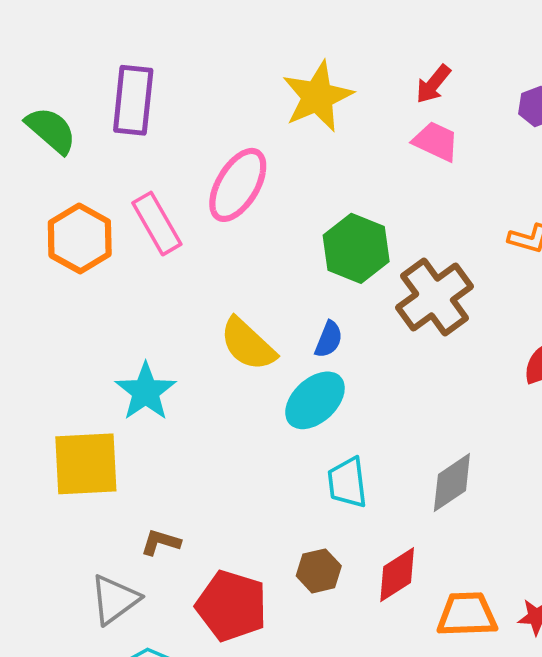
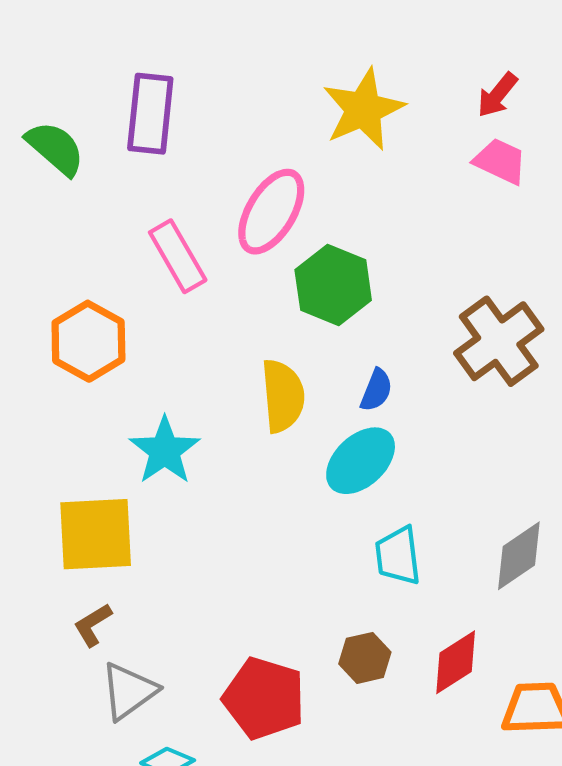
orange hexagon: (80, 238) -> (88, 341), moved
green hexagon: (356, 248) -> (333, 285), moved
yellow semicircle: (248, 344) -> (283, 396), turned -138
brown L-shape: (161, 542) -> (93, 625), moved, turned -48

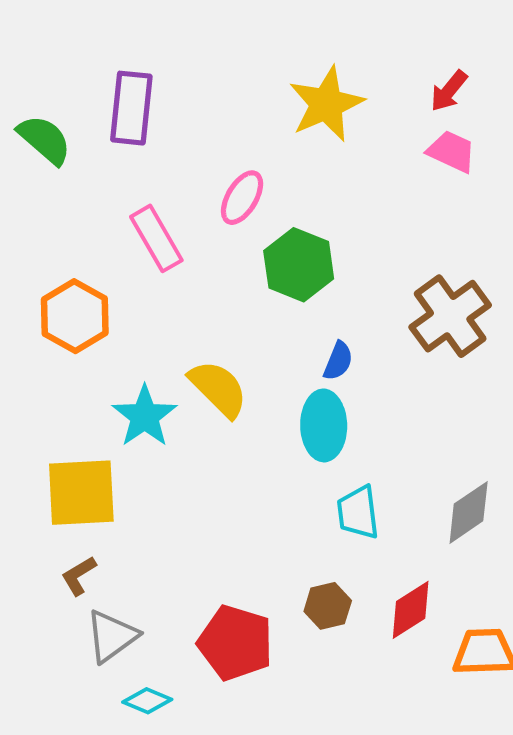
pink ellipse: (271, 212) -> (242, 198), size x0.7
yellow semicircle: (283, 396) -> (218, 389), moved, turned -40
cyan ellipse: (361, 461) -> (324, 425), turned -48

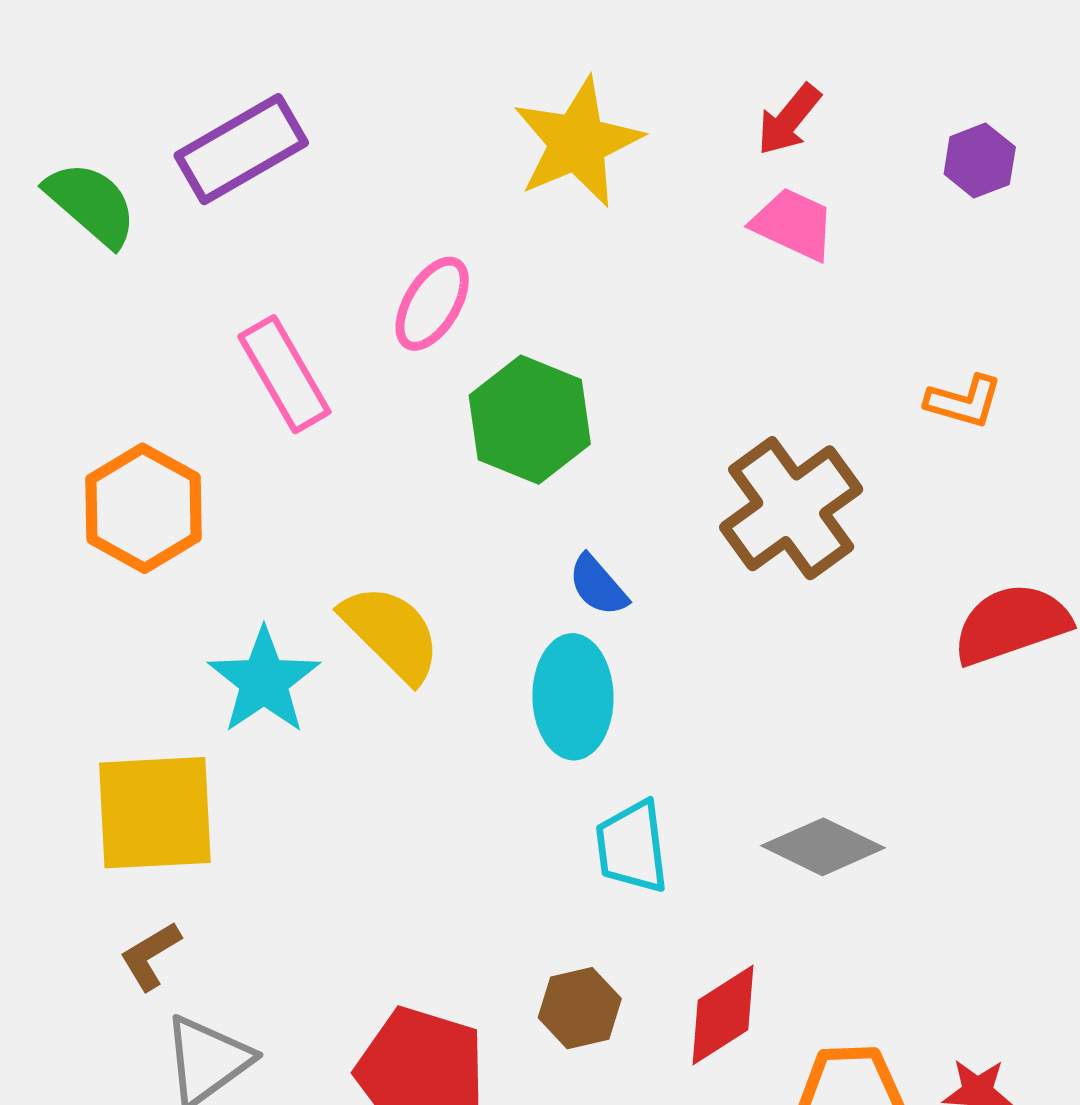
purple rectangle: (131, 108) -> (241, 149), turned 54
blue semicircle: (338, 361) -> (598, 585), turned 117
gray diamond: (469, 512) -> (823, 847), turned 60

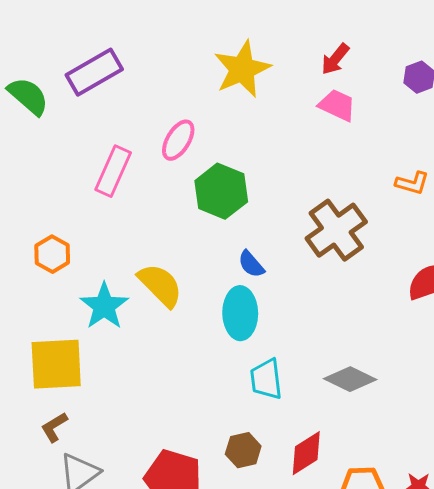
pink rectangle: (284, 374) -> (113, 171), turned 54
orange hexagon: (144, 508) -> (52, 254), moved, size x0.7

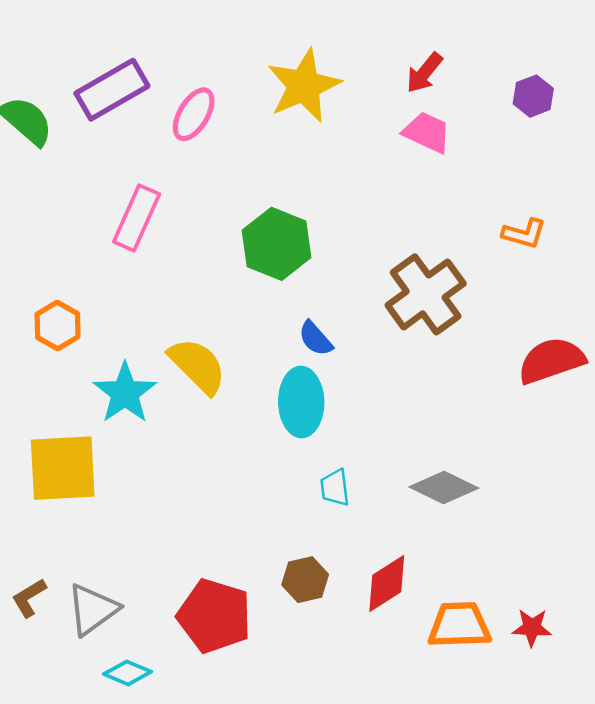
pink ellipse: (178, 140) -> (194, 114), moved
cyan trapezoid: (266, 379) -> (335, 488), size x0.7
brown L-shape: (54, 427) -> (29, 598), moved

